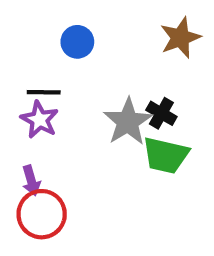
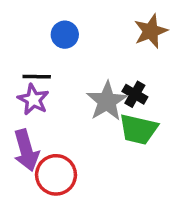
purple arrow: (31, 181) -> (26, 150), size x1.6
red circle: (42, 214) -> (56, 175), moved

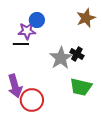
purple star: (33, 99) -> (27, 31), moved, turned -30
green trapezoid: (138, 129) -> (81, 87), moved

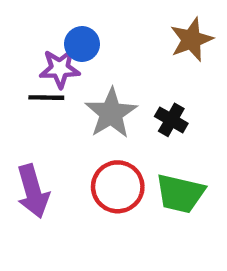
gray star: (61, 58) -> (111, 113), moved
red circle: (32, 100) -> (118, 187), moved

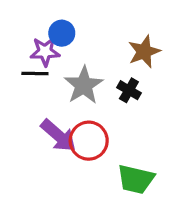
brown star: (191, 40) -> (144, 52), moved
purple arrow: (33, 191) -> (58, 136), moved, turned -33
green trapezoid: (180, 194) -> (136, 179), moved

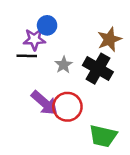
gray star: (84, 85) -> (64, 65), size x0.6
black cross: (129, 90) -> (98, 69), size x1.6

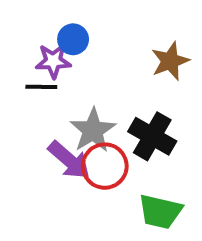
gray star: (64, 65) -> (93, 130), moved, size x1.6
black cross: (98, 69) -> (152, 136), moved

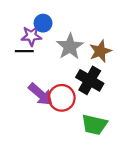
brown star: (170, 61) -> (100, 51), moved
gray star: (93, 130) -> (70, 46), moved

